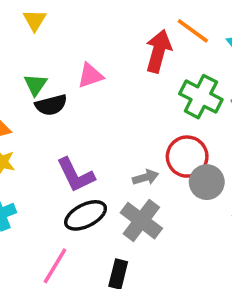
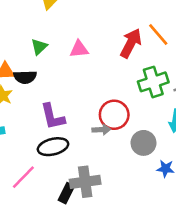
green cross: (201, 97) -> (153, 82), turned 32
black semicircle: (51, 105) -> (25, 77), moved
red circle: (187, 157) -> (114, 115), moved
gray cross: (141, 221) -> (85, 182), moved, turned 32

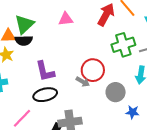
green triangle: (39, 47) -> (24, 24), moved, size x1.5
gray arrow: (101, 130) -> (83, 82), turned 32

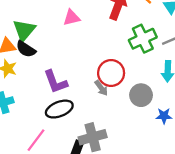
black semicircle: (24, 40) -> (26, 49), turned 42
gray arrow: (83, 82) -> (101, 88), turned 32

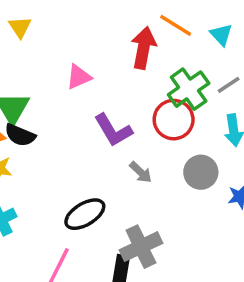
red circle: (111, 73) -> (174, 120), moved
purple L-shape: (55, 82) -> (113, 130), moved

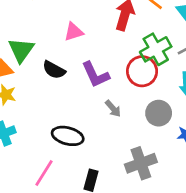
black semicircle: (20, 135) -> (54, 70), moved
black ellipse: (85, 214) -> (68, 136), turned 40
gray cross: (141, 247) -> (141, 163), moved

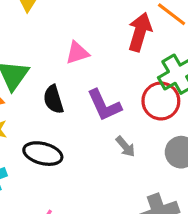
black semicircle: (54, 70) -> (53, 99), turned 45
black ellipse: (68, 136) -> (43, 154), moved

